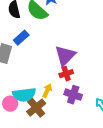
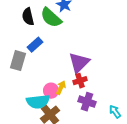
yellow arrow: (47, 91) -> (61, 88), moved
pink circle: (10, 104) -> (51, 91), moved

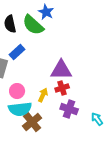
purple triangle: (79, 63) -> (61, 70), turned 45
pink circle: (51, 91) -> (17, 91), moved

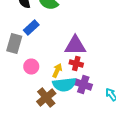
red cross: (62, 88) -> (76, 64), turned 32
cyan semicircle: (20, 109) -> (64, 84), moved

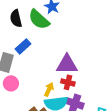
pink circle: (31, 66) -> (11, 83), moved

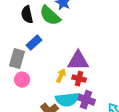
yellow arrow: (49, 89) -> (61, 76), moved

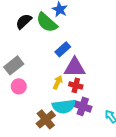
black semicircle: (27, 15) -> (24, 21), turned 60
blue rectangle: (34, 43) -> (63, 49), moved
gray rectangle: (17, 59) -> (14, 65), turned 36

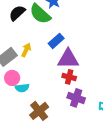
yellow arrow: (58, 82) -> (26, 50), moved
cyan semicircle: (64, 106) -> (22, 88), moved, size x0.6

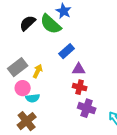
yellow arrow: (26, 50) -> (38, 71), moved
purple triangle: (68, 59) -> (79, 69), size x0.6
brown cross: (39, 111) -> (27, 121), moved

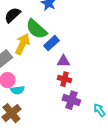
green semicircle: (51, 24) -> (36, 29), moved
yellow arrow: (38, 71) -> (22, 44), moved, size x1.5

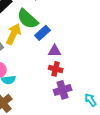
purple cross: (71, 100) -> (63, 90), turned -36

